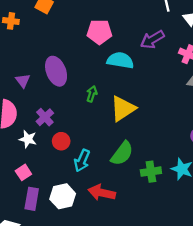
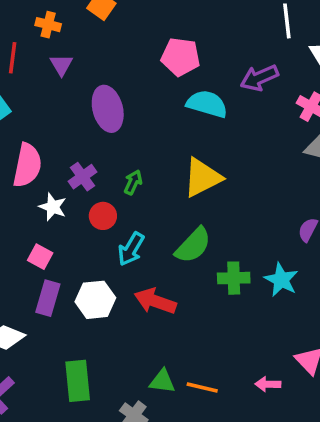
purple triangle: (23, 81) -> (61, 65), moved
green arrow: (92, 94) -> (133, 182), moved
pink square: (23, 172) -> (40, 257), turned -35

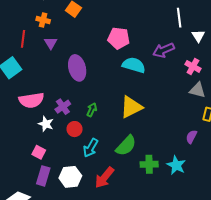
pink semicircle: (27, 165) -> (31, 100), turned 70
red arrow: (155, 301) -> (104, 178), turned -70

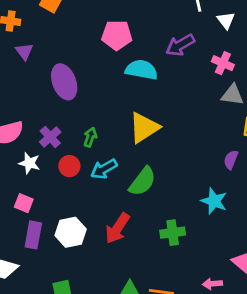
cyan arrow: (91, 148) -> (104, 169), moved, turned 36
green cross: (149, 164) -> (173, 233), moved

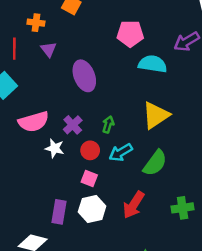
pink square: (24, 203) -> (89, 178), moved

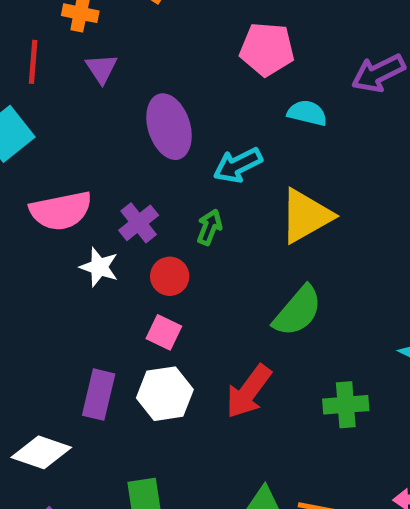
cyan semicircle: (153, 64) -> (307, 113), size x0.7
cyan arrow: (121, 152) -> (238, 165), moved

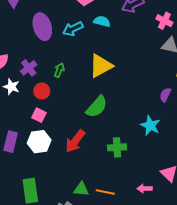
cyan arrow: (238, 165) -> (73, 29), moved

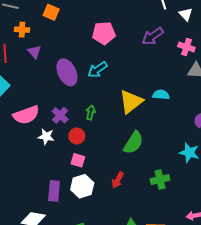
cyan semicircle: (102, 21) -> (161, 95), moved
red arrow: (75, 141) -> (118, 180), size x0.7

